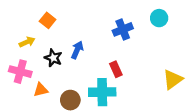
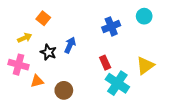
yellow triangle: (173, 80) -> (145, 66), moved
cyan cross: (102, 92) -> (117, 83), moved, turned 35

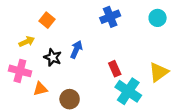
blue cross: (111, 26) -> (110, 17), moved

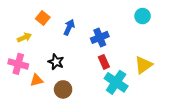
blue cross: (110, 17) -> (100, 37), moved
blue arrow: (76, 50) -> (69, 27), moved
black star: (53, 57) -> (56, 62), moved

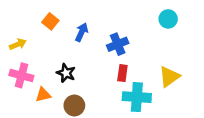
yellow arrow: (24, 37) -> (18, 44), moved
red rectangle: (104, 62) -> (122, 73), turned 32
cyan cross: (116, 82) -> (137, 97), turned -30

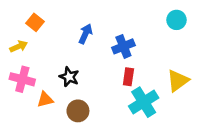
orange square: (50, 21) -> (35, 22), moved
cyan cross: (137, 97) -> (144, 102), turned -36

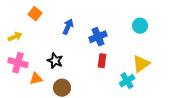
cyan circle: (177, 20) -> (140, 26), moved
orange square: (35, 22) -> (35, 14), moved
cyan cross: (144, 102) -> (127, 81), moved, size x0.7

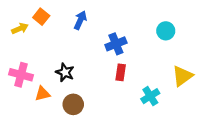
blue arrow: (68, 27) -> (80, 20), moved
yellow arrow: (15, 37) -> (20, 28), moved
yellow triangle: (141, 64) -> (182, 76), moved

